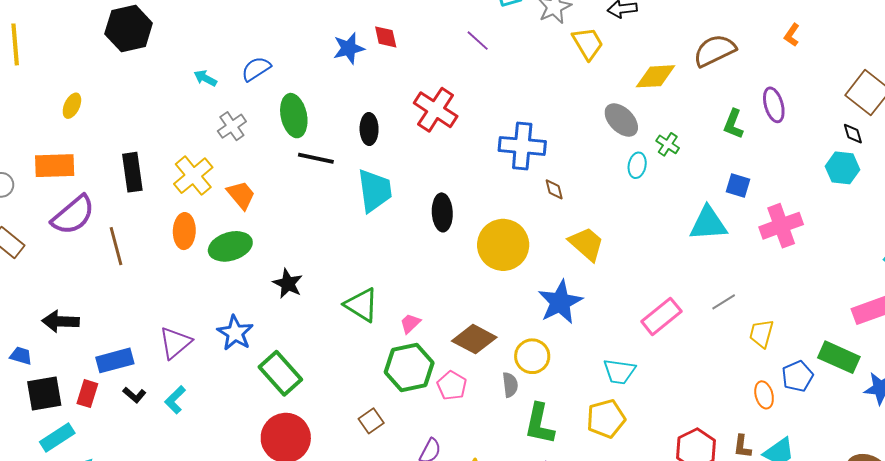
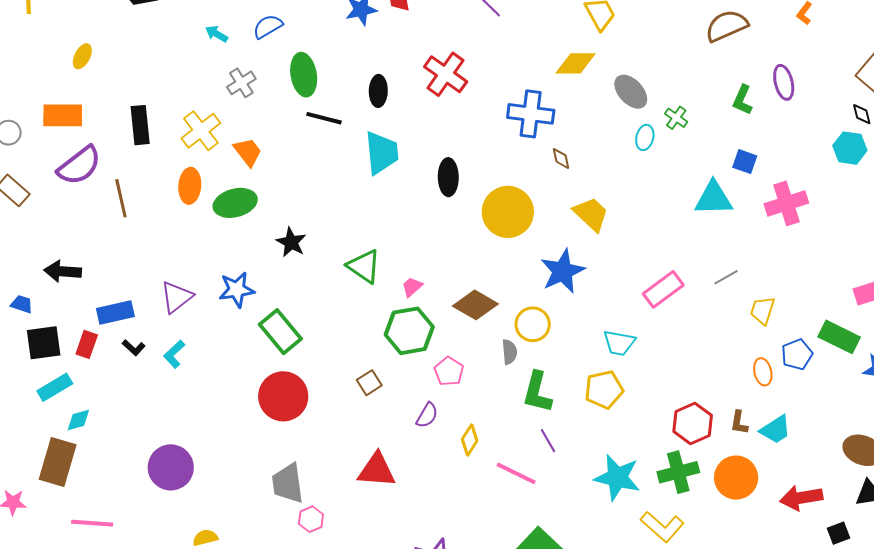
yellow diamond: (656, 76) -> (576, 63), moved
blue star: (235, 333) -> (237, 290), turned 30
pink pentagon: (452, 386) -> (449, 371), moved

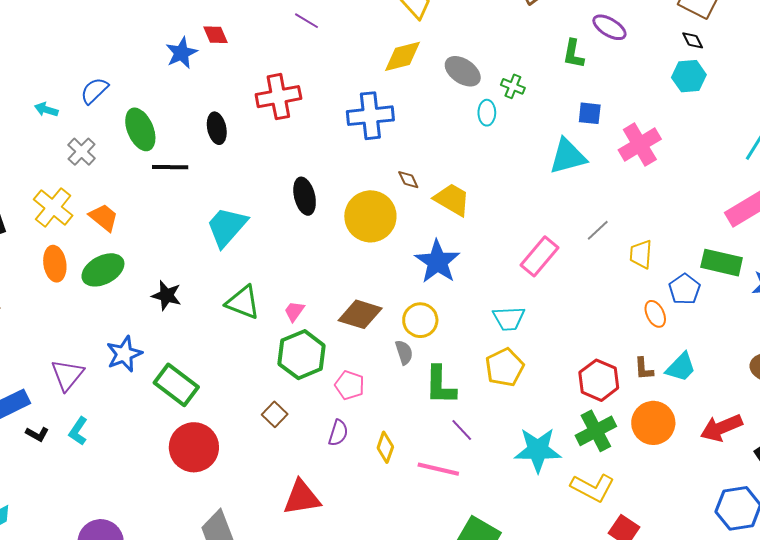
red cross: (446, 74) -> (278, 97), turned -33
purple ellipse: (784, 82) -> (609, 27), turned -32
cyan trapezoid: (382, 153) -> (227, 227), moved, turned -120
brown diamond: (561, 158) -> (408, 180), moved

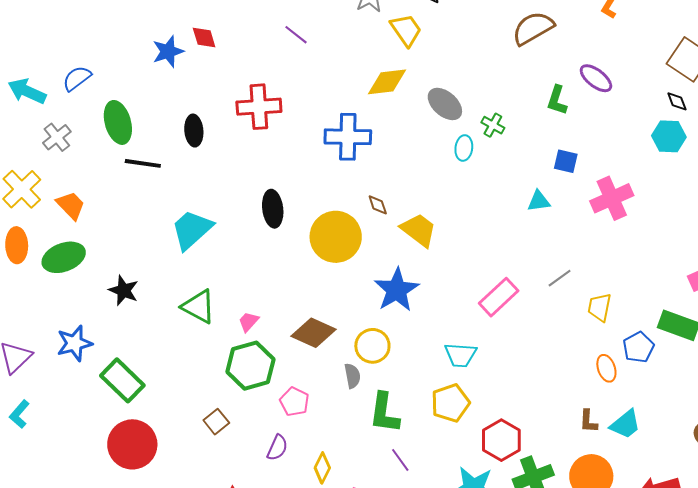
cyan arrow: (46, 110) -> (27, 91), size x1.6
cyan triangle: (568, 156) -> (539, 201), size x0.6
red hexagon: (599, 380) -> (501, 440), moved

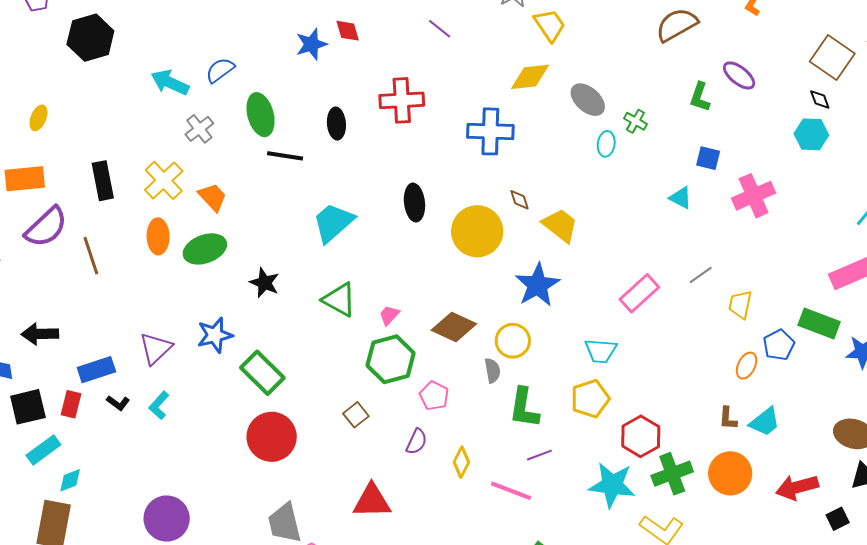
cyan triangle: (539, 201) -> (681, 198), turned 35
orange ellipse: (606, 368) -> (747, 366), turned 44
purple line: (400, 460) -> (539, 455), turned -75

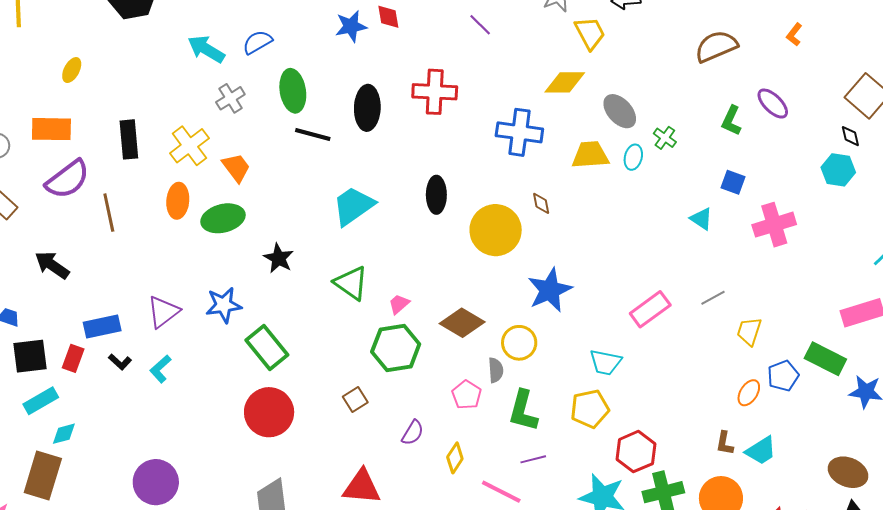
black ellipse: (336, 124) -> (367, 108), size x1.4
yellow trapezoid: (560, 225) -> (590, 155), moved, turned -48
black arrow: (40, 334) -> (52, 265), moved, turned 30
pink pentagon: (434, 396) -> (467, 395), moved

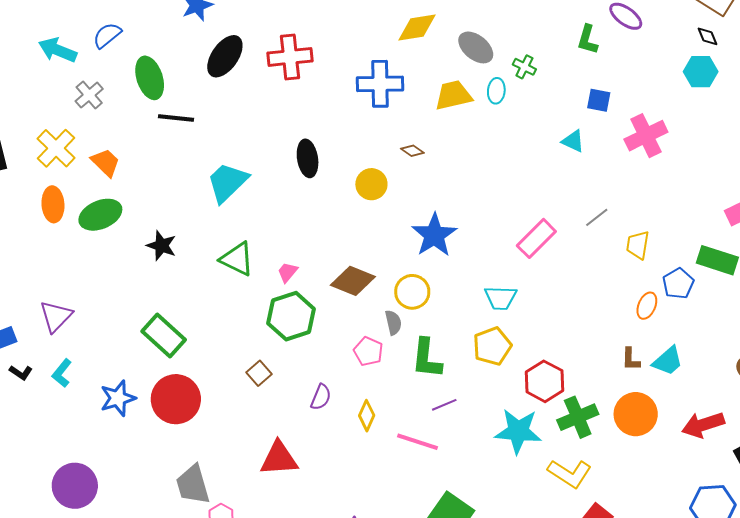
black ellipse: (367, 108) -> (225, 56), moved, turned 42
brown diamond: (541, 203) -> (412, 151), turned -35
yellow circle: (496, 230) -> (371, 184), size x0.6
blue star: (224, 305) -> (118, 398), moved

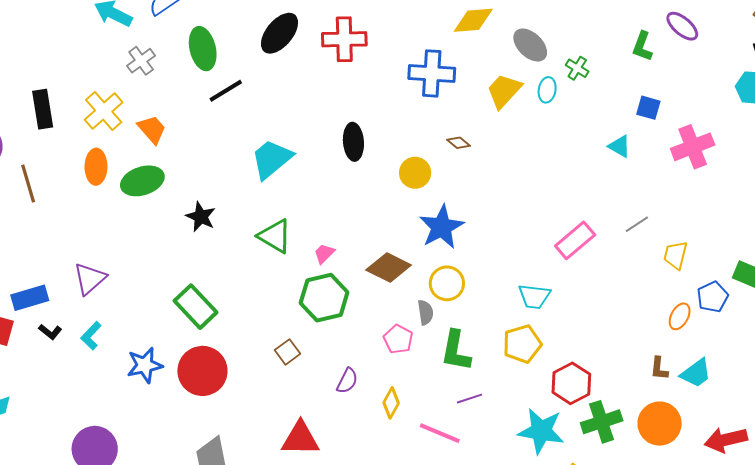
yellow trapezoid: (453, 95) -> (504, 91), turned -39
black line: (176, 118) -> (226, 91), turned -42
blue star: (434, 235) -> (442, 227), moved

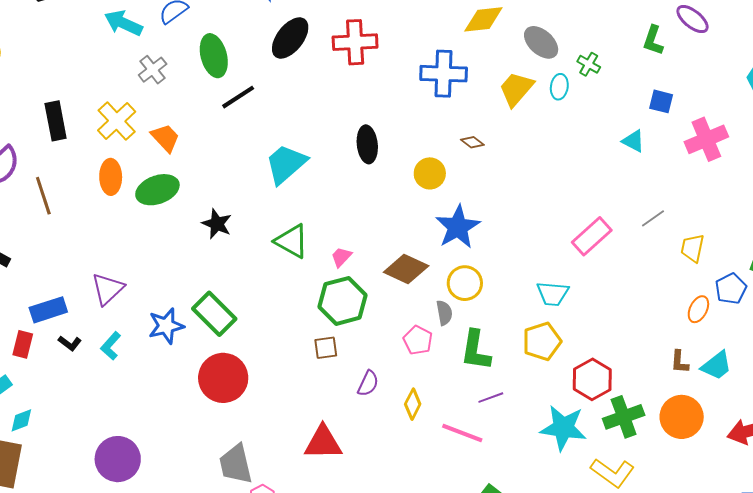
brown square: (287, 352) -> (326, 348), moved, turned 30
blue star: (145, 365) -> (166, 326), moved

